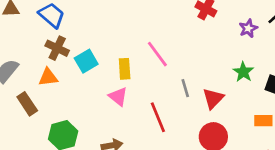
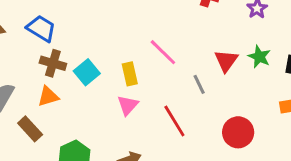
pink triangle: (118, 97) -> (128, 105), turned 42
red triangle: (213, 98) -> (226, 61), moved

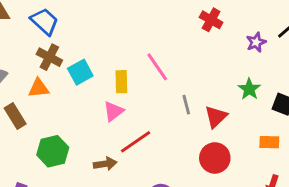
red triangle: (226, 61) -> (216, 117), moved
red line: (174, 121) -> (136, 142), moved, turned 76

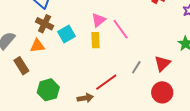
gray line: (186, 105) -> (136, 67), moved, turned 48
pink triangle: (113, 111) -> (99, 20), moved

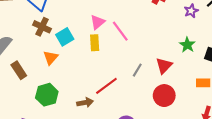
orange triangle: (37, 46) -> (51, 58), moved, turned -42

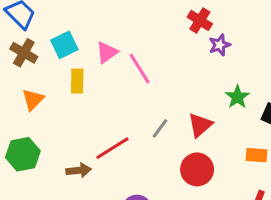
purple star: (191, 11) -> (220, 45), moved
cyan square: (65, 37) -> (64, 45), moved
yellow rectangle: (95, 43) -> (77, 81), moved

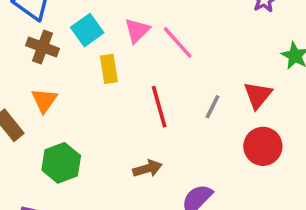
orange triangle: (33, 100) -> (44, 100), moved
red line: (112, 148) -> (159, 107), moved, turned -64
brown arrow: (79, 170) -> (147, 169), moved

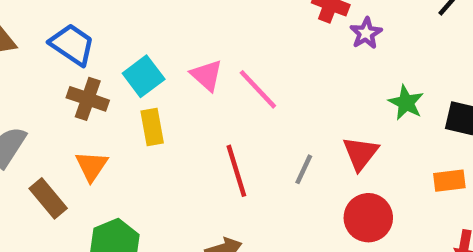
pink triangle: (137, 30) -> (207, 75), turned -32
yellow rectangle: (109, 69) -> (152, 127), moved

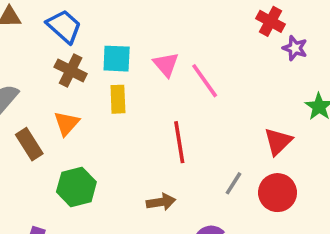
purple star: (366, 33) -> (295, 48), turned -30
cyan square: (144, 76) -> (117, 59), turned 32
gray line: (304, 169) -> (234, 183), moved

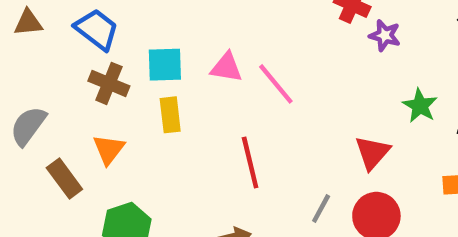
pink triangle: (166, 64) -> (227, 67), turned -36

